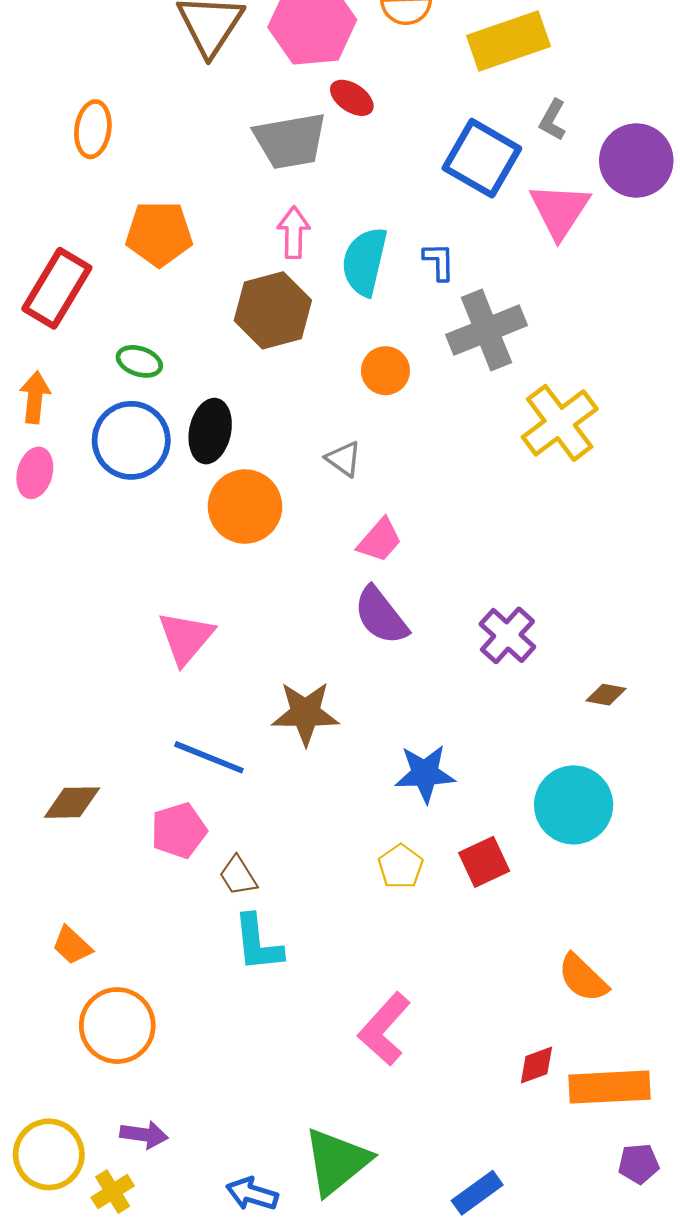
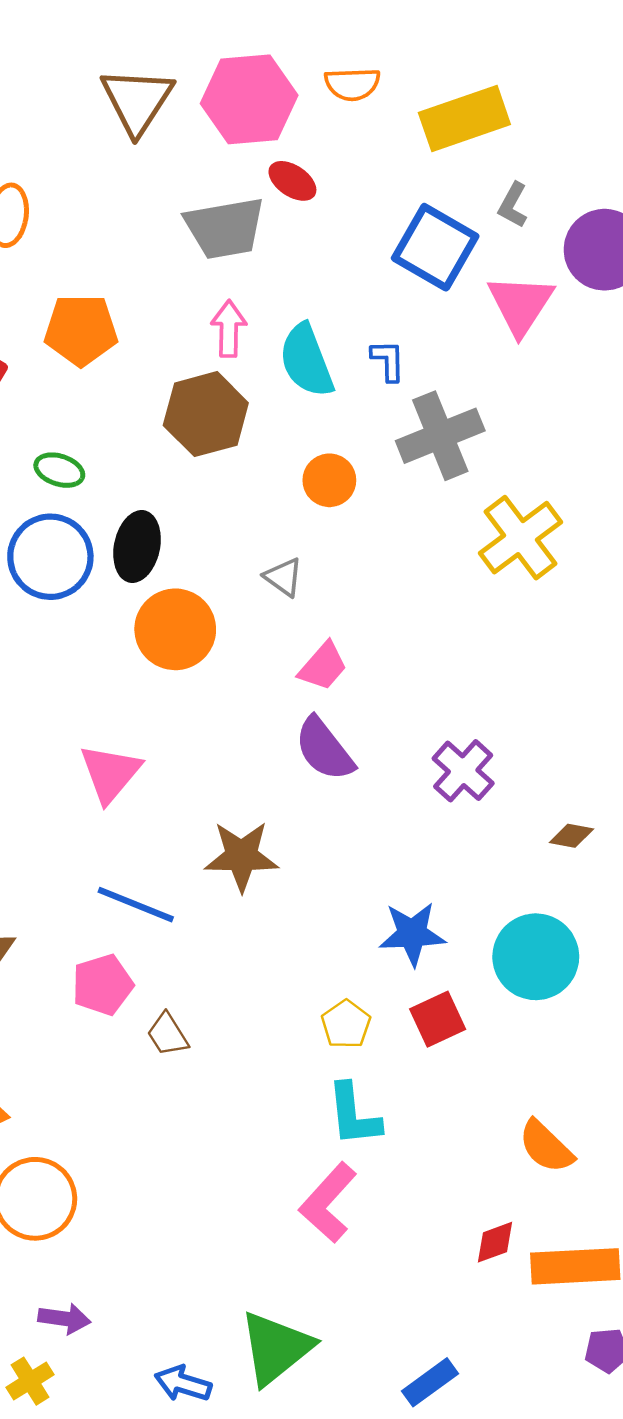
cyan semicircle: (365, 262) -> (306, 361), turned -34
blue star: (425, 774) -> (412, 934), moved
cyan L-shape: (258, 943) -> (354, 1115), moved

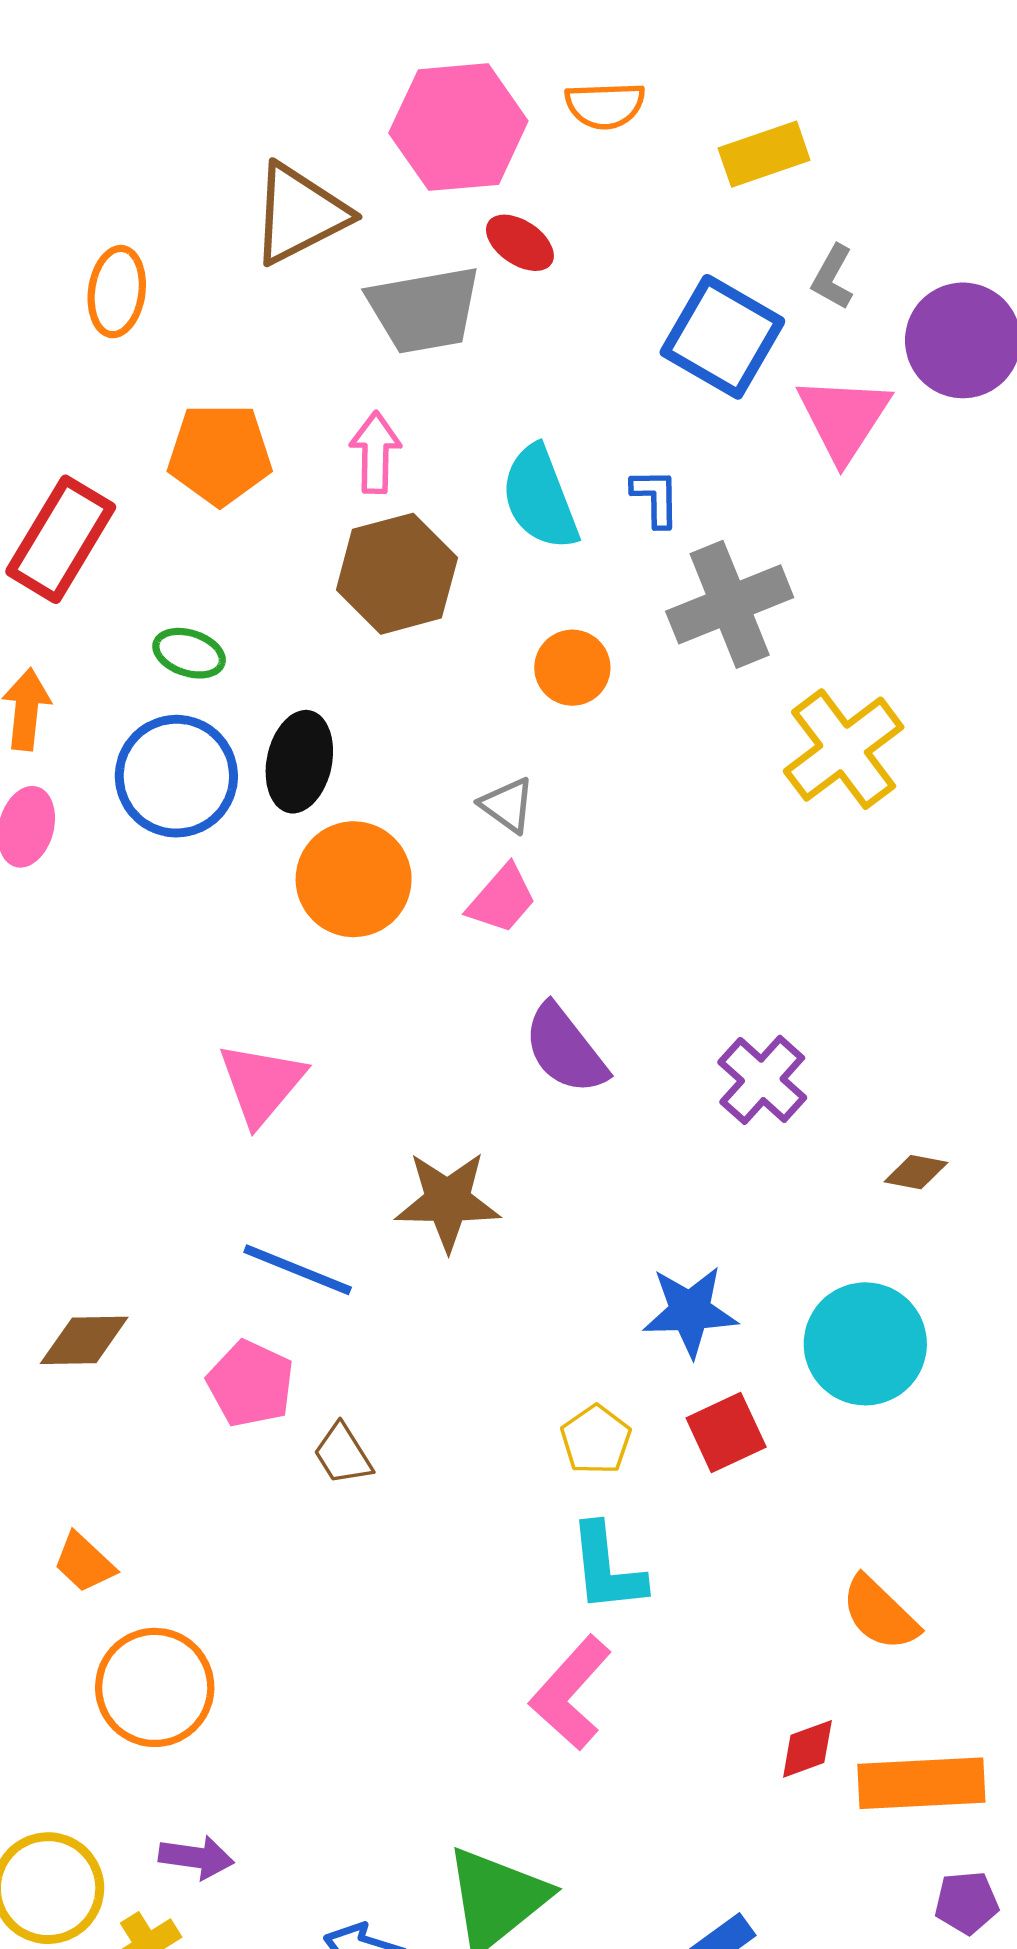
brown triangle: (137, 101) -> (299, 214), moved, turned 30
yellow rectangle: (464, 118) -> (764, 154), size x0.7
pink arrow: (229, 329) -> (375, 453), moved
pink trapezoid: (323, 666) -> (502, 899), moved
pink pentagon: (103, 985) -> (251, 1384), turned -30

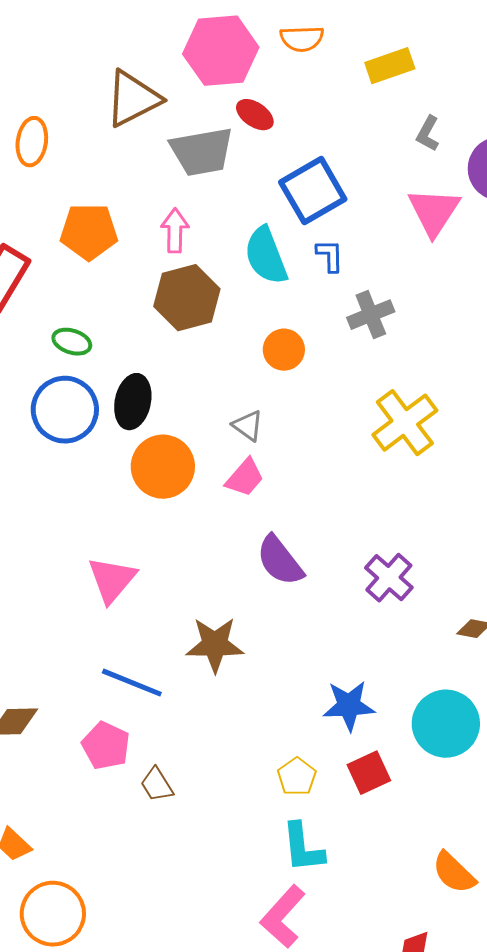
blue square: (722, 337) -> (313, 191), moved, turned 30
gray cross: (730, 604) -> (371, 315), size x0.7
yellow cross: (844, 749) -> (405, 423), moved

